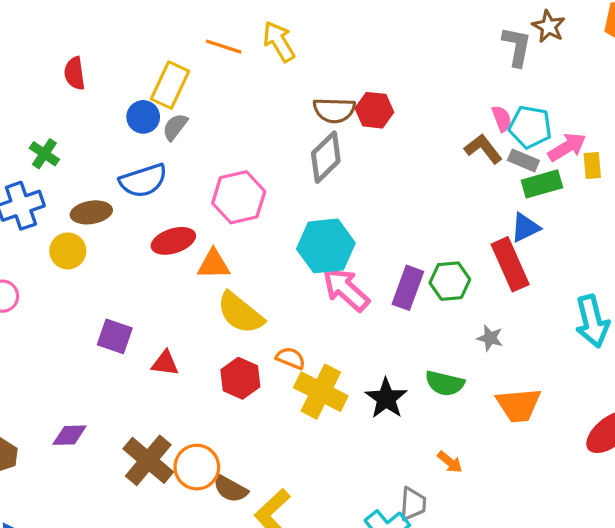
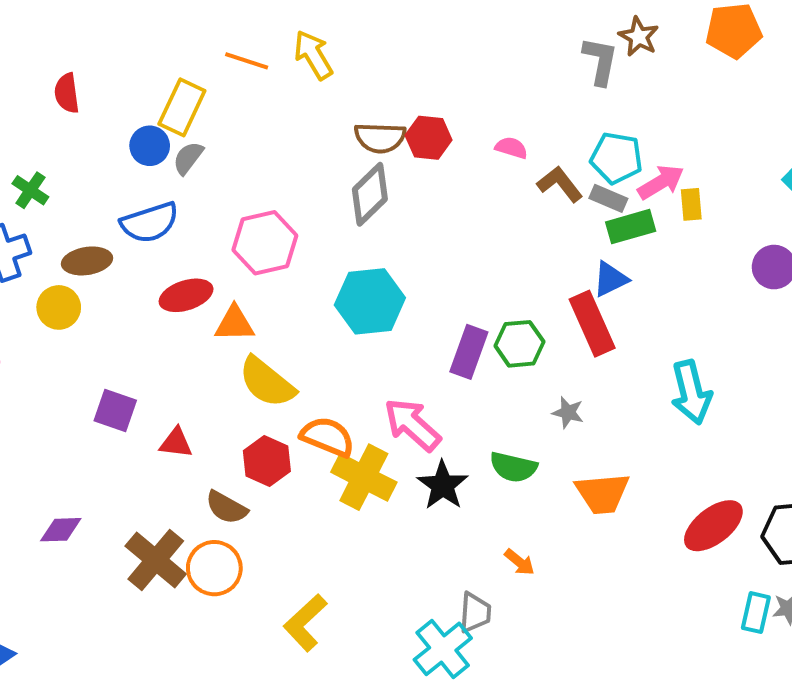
pink semicircle: (502, 119) -> (511, 148), moved, turned -52
pink arrow: (346, 289) -> (412, 425), moved
orange semicircle: (291, 358) -> (327, 437), size x1.5
brown semicircle: (230, 489) -> (226, 507), moved

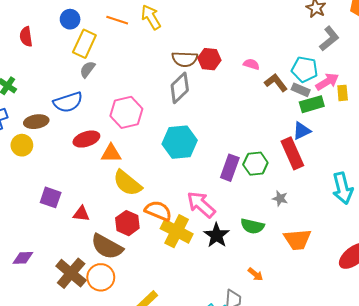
gray L-shape: (600, 61) -> (329, 39), moved, turned 40
blue circle: (150, 146) -> (70, 19), moved
brown semicircle: (226, 507) -> (107, 247), size x1.5

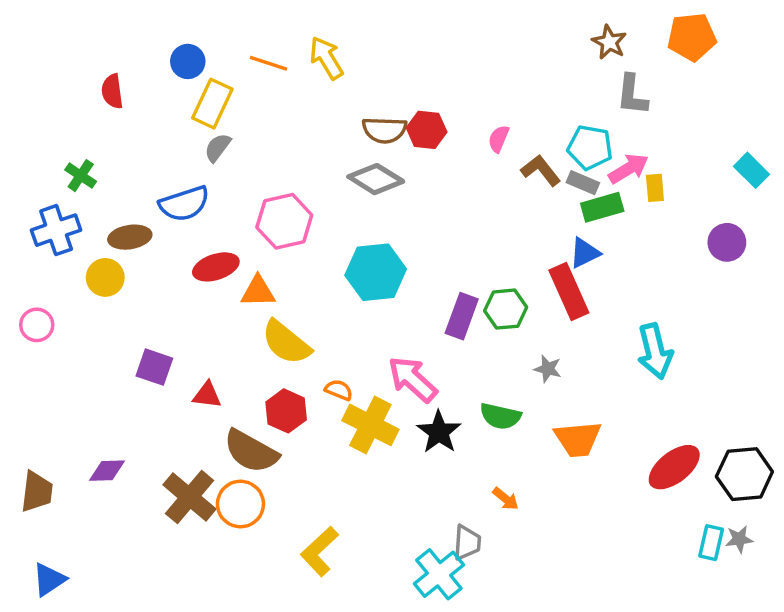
gray L-shape: (329, 39) -> (632, 95), turned 135
pink semicircle: (251, 64) -> (499, 139), turned -84
gray diamond: (180, 88) -> (376, 179), turned 76
orange semicircle: (158, 211) -> (339, 390), size x0.6

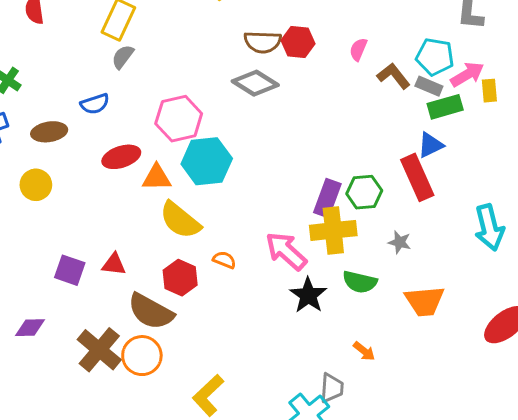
blue semicircle: (184, 204) -> (95, 104), size x0.7
cyan hexagon: (376, 272) -> (207, 161), moved
yellow circle: (105, 277) -> (36, 185), moved
purple square: (154, 367) -> (70, 270), moved
yellow cross: (370, 425) -> (333, 230), moved, turned -33

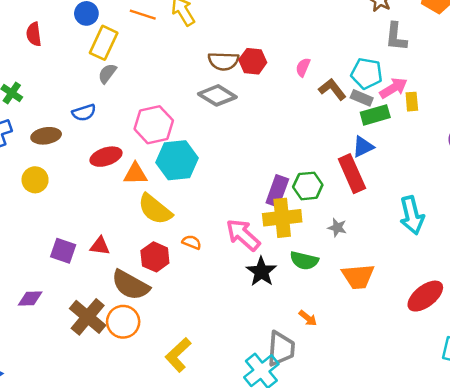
gray trapezoid: (332, 388) -> (281, 349), size x1.4

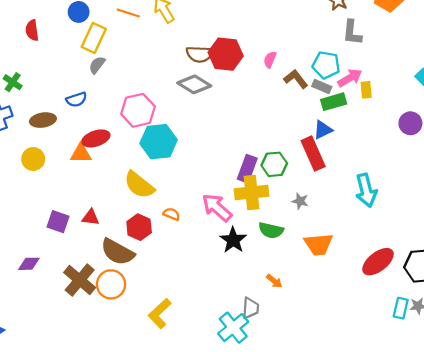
red hexagon: (253, 61) -> (226, 54), size x1.4
orange triangle: (135, 174) -> (81, 154), moved
gray trapezoid: (281, 349) -> (250, 308), size x0.7

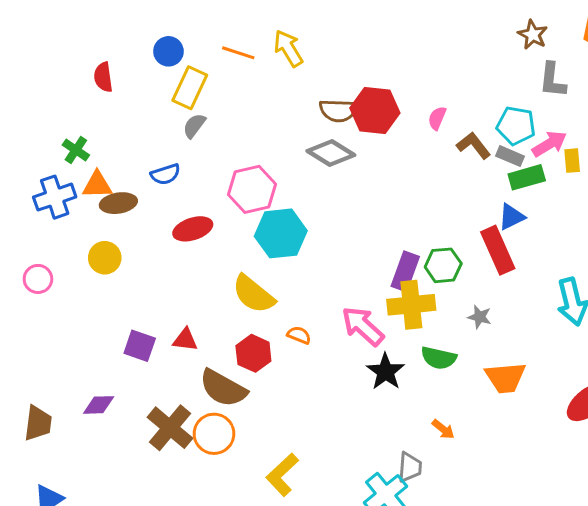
orange triangle: (81, 154) -> (97, 185), moved

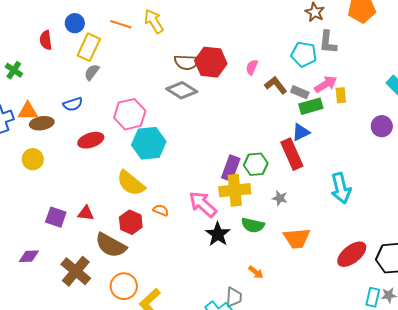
red semicircle: (103, 77) -> (46, 40), moved
cyan pentagon: (516, 126) -> (304, 54), moved
green cross: (76, 150) -> (14, 70), moved
orange circle: (214, 434) -> (124, 286), moved

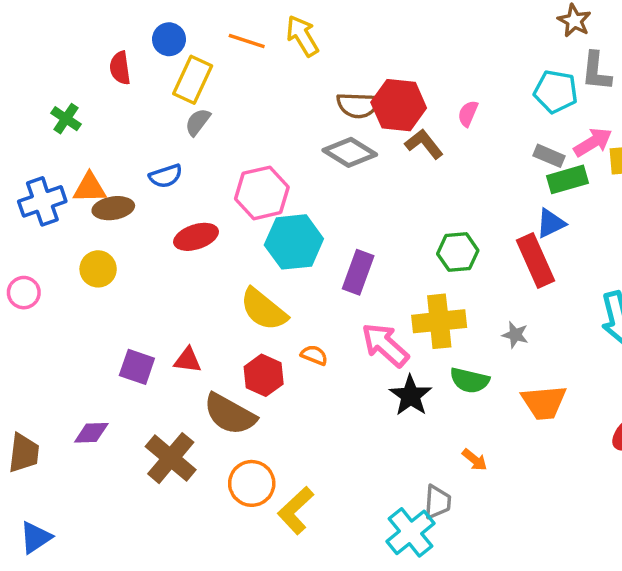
brown L-shape: (276, 85) -> (424, 144), moved
green hexagon: (256, 164) -> (458, 252), moved
purple rectangle: (231, 168) -> (358, 272), moved

